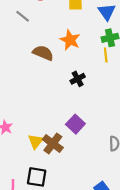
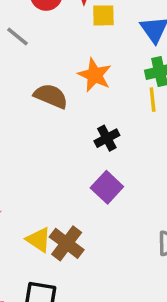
purple square: (75, 124) -> (107, 187), moved
yellow triangle: (36, 141) -> (39, 240), turned -35

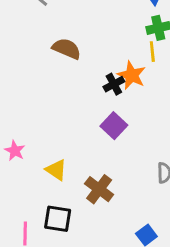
orange star: (95, 75) -> (132, 75), moved
brown cross: (67, 243) -> (99, 189), moved

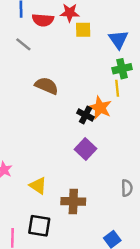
black cross: (114, 84) -> (85, 115), turned -35
brown cross: (99, 189) -> (73, 201), turned -35

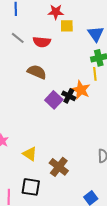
red semicircle: (43, 20) -> (42, 42), moved
purple square: (85, 149) -> (54, 100), moved
brown cross: (73, 201) -> (59, 167), turned 36

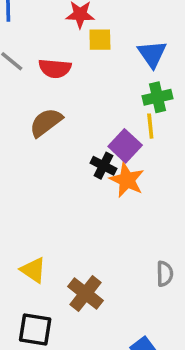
brown semicircle: (37, 72) -> (46, 122), turned -60
orange star: (81, 90) -> (127, 180), moved
purple square: (54, 100) -> (125, 146), moved

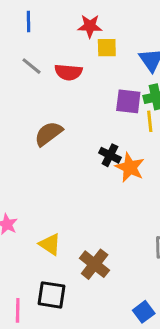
brown semicircle: (46, 122) -> (48, 134), moved
purple square: (125, 146) -> (128, 101), moved, turned -36

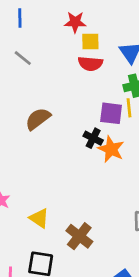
red semicircle: (68, 72) -> (90, 64), moved
purple square: (128, 101) -> (111, 113), moved

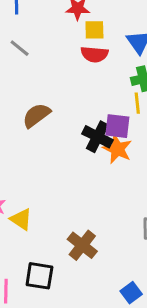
purple square: (111, 113) -> (117, 126), moved
black cross: (93, 138) -> (98, 137), size x1.4
yellow triangle: (39, 218) -> (21, 219), moved

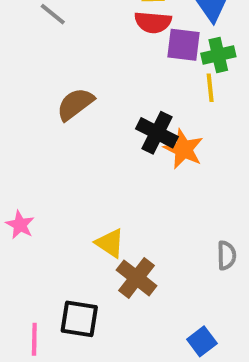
purple square: (117, 126) -> (184, 45), moved
yellow triangle: (21, 219) -> (110, 243), moved

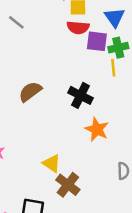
brown semicircle: (75, 104) -> (30, 92), moved
orange star: (184, 149) -> (97, 129), moved

